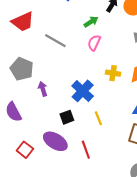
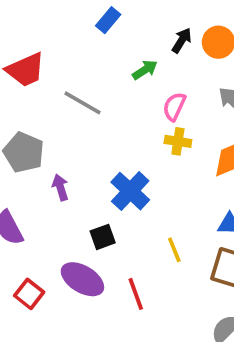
pink semicircle: (94, 43) -> (174, 107), moved
yellow cross: (113, 73) -> (178, 141), moved
yellow line: (98, 118) -> (174, 250), moved

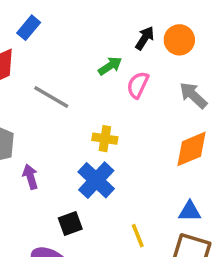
blue rectangle: (108, 20) -> (29, 28), moved
pink semicircle: (174, 107) -> (138, 85), moved
yellow cross: (178, 141) -> (105, 139), moved

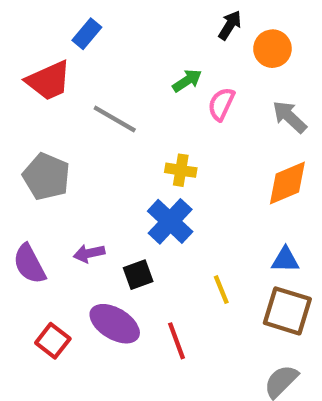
black arrow: (145, 38) -> (230, 25), moved
purple arrow: (30, 177) -> (89, 253), moved, turned -85

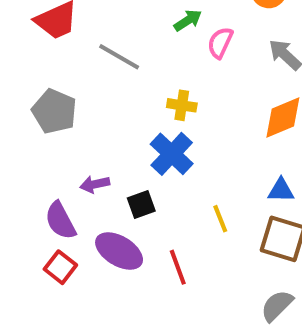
purple semicircle: (29, 264) -> (60, 221), moved

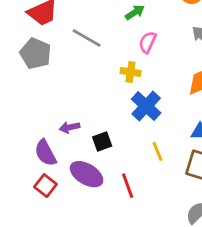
pink semicircle: (220, 43) -> (148, 42), moved
gray pentagon: (54, 111) -> (35, 54), moved
blue cross: (172, 154) -> (146, 106), moved

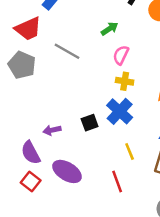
yellow cross: (131, 72) -> (125, 81), moved
black square: (102, 142) -> (90, 123), moved
red line: (128, 186) -> (117, 181), moved

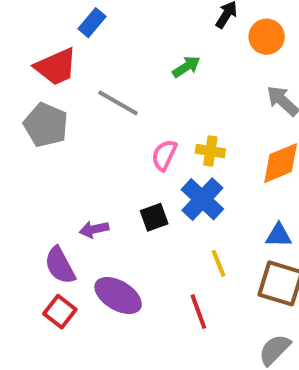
pink semicircle: (121, 55) -> (164, 155), moved

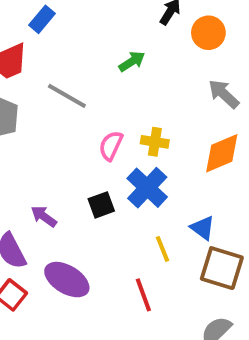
purple arrow: (94, 229) -> (44, 216), turned 48
blue triangle: (279, 235) -> (203, 228), moved, turned 36

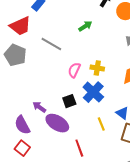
purple ellipse: (67, 280) -> (57, 123), moved
red line: (143, 295) -> (79, 148), moved

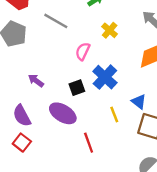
yellow cross: (97, 68) -> (110, 30), moved, turned 32
purple arrow: (39, 107) -> (36, 81), moved

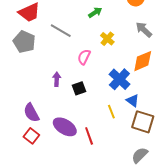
blue cross: (105, 77) -> (119, 79), moved
purple arrow: (36, 81) -> (57, 79), moved, turned 56
purple ellipse: (63, 113) -> (65, 127), moved

